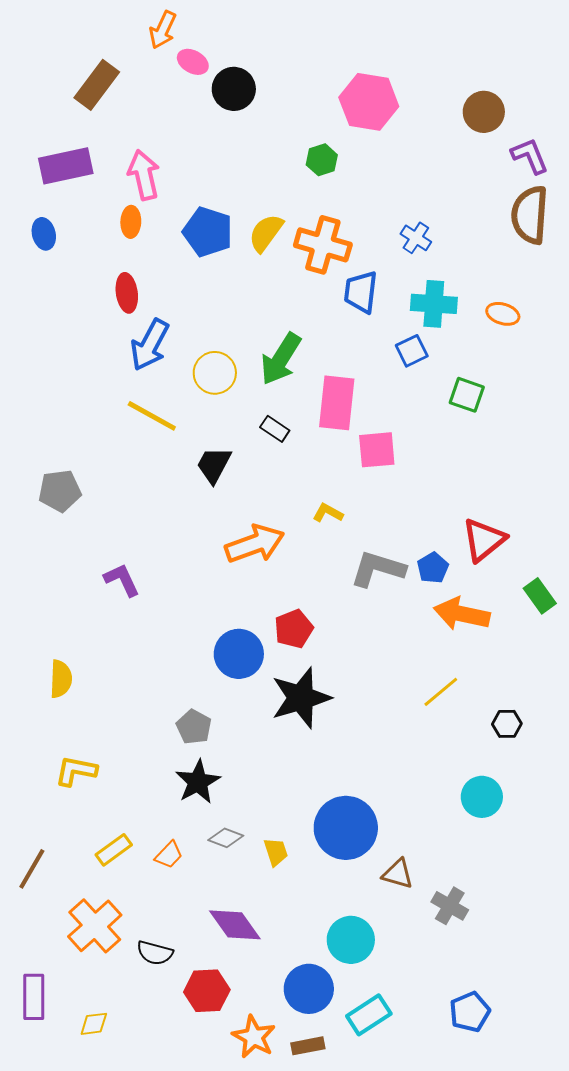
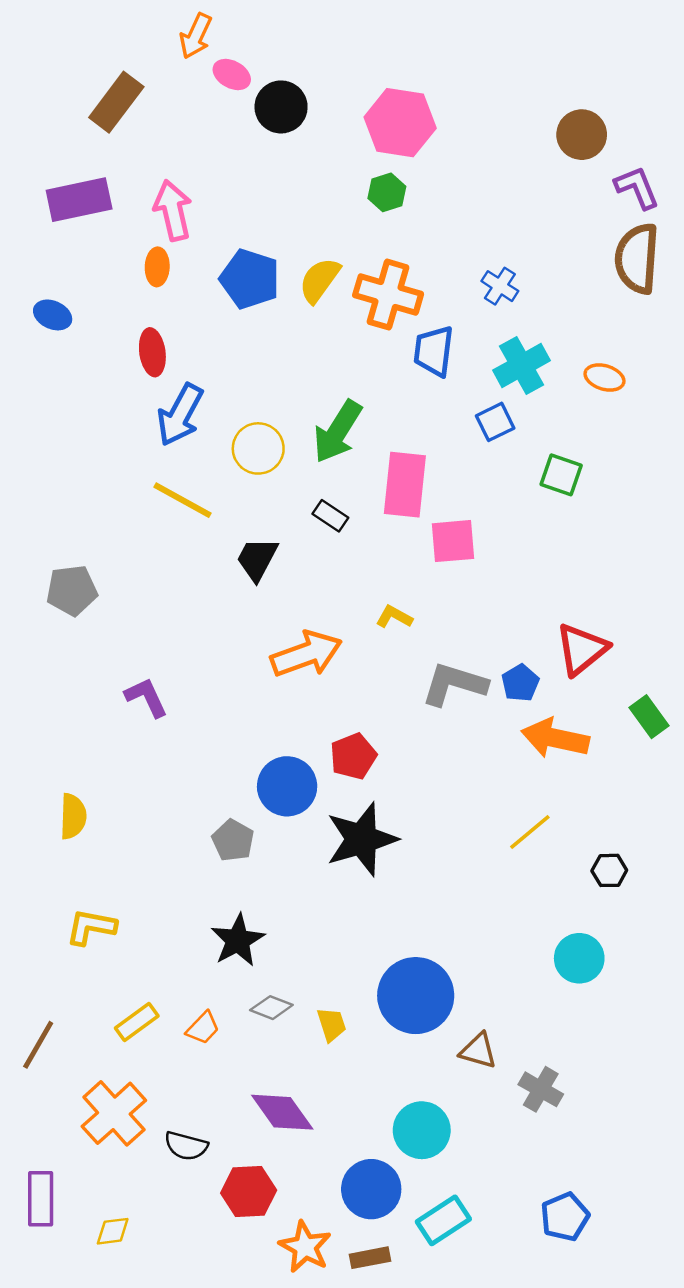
pink hexagon: (369, 102) -> (400, 123), moved
blue ellipse: (44, 234) -> (53, 315), moved, turned -52
cyan cross: (434, 304) -> (522, 365), turned -33
gray pentagon: (194, 727) -> (233, 840), moved

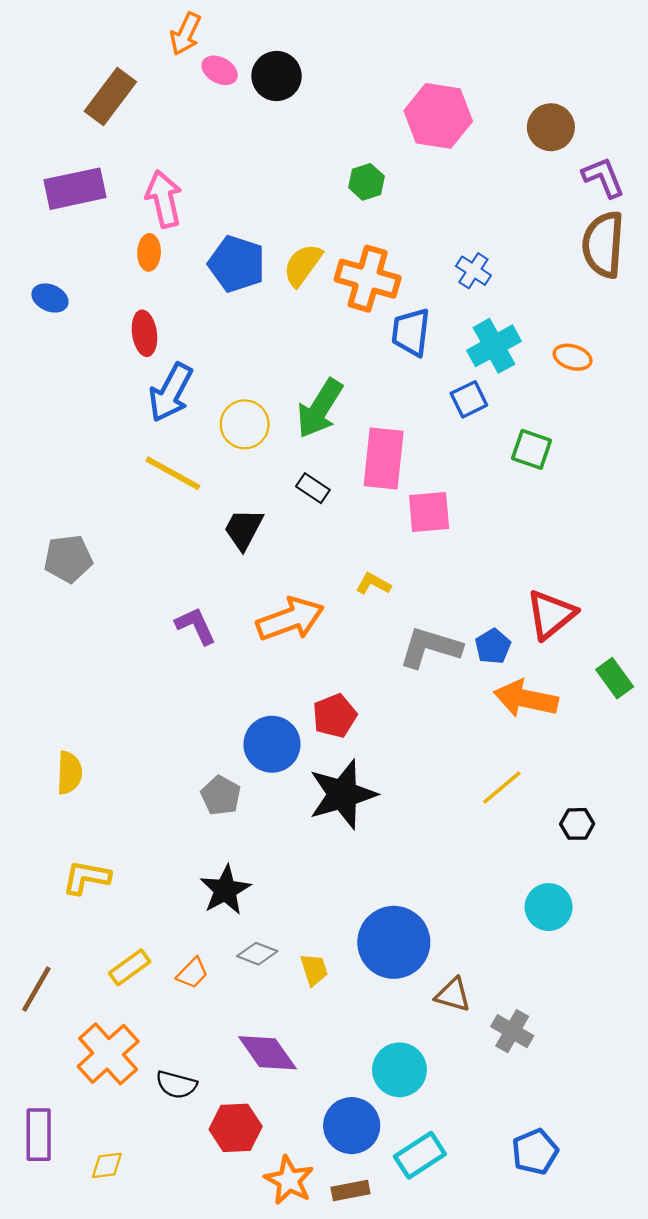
black circle: (281, 107) -> (277, 76), moved
pink hexagon: (400, 123) -> (438, 116), moved
purple L-shape: (146, 697) -> (196, 626), moved

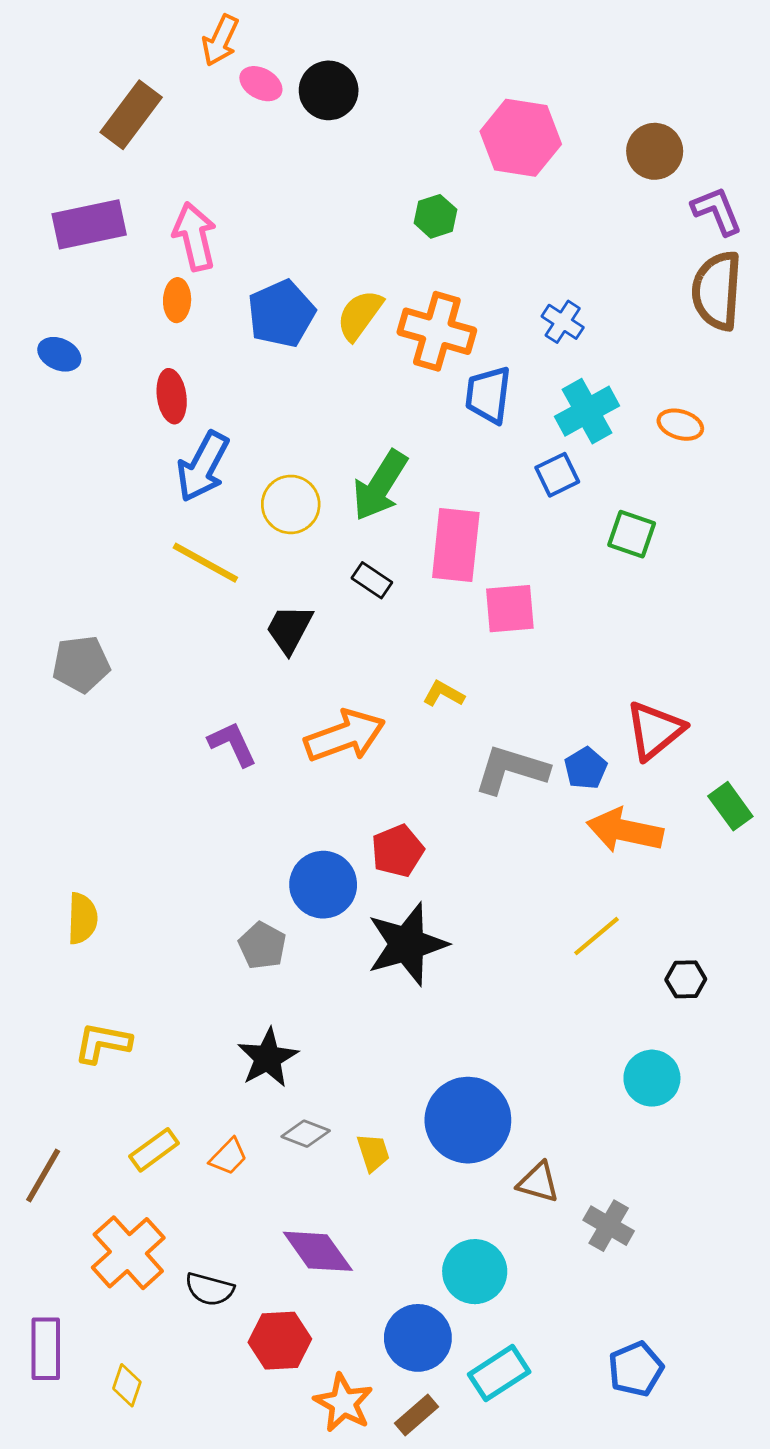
blue pentagon: (237, 264) -> (281, 314), turned 30
yellow diamond: (107, 1165) -> (127, 1385), turned -64
brown rectangle: (351, 1190) -> (417, 1415), turned -30

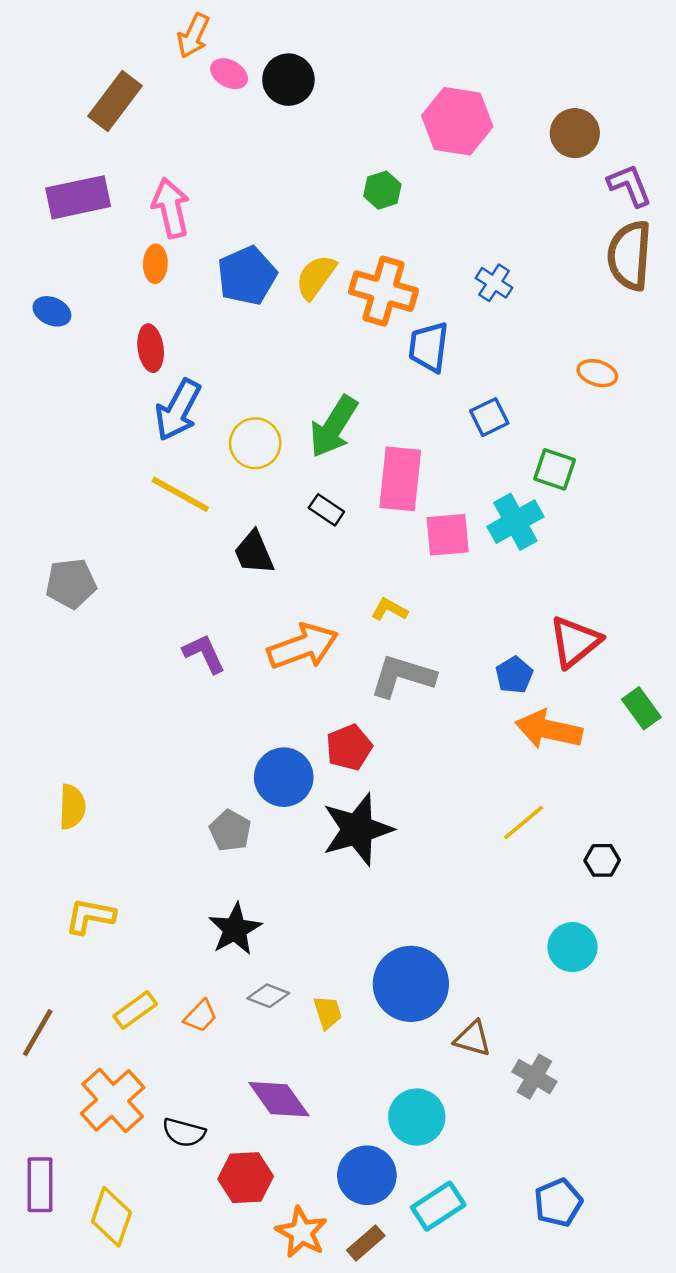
cyan cross: (587, 411) -> (515, 522), moved
black trapezoid: (289, 629) -> (254, 553), turned -51
gray L-shape: (511, 770) -> (403, 676), moved
yellow diamond: (127, 1385) -> (111, 1217), size x1.6

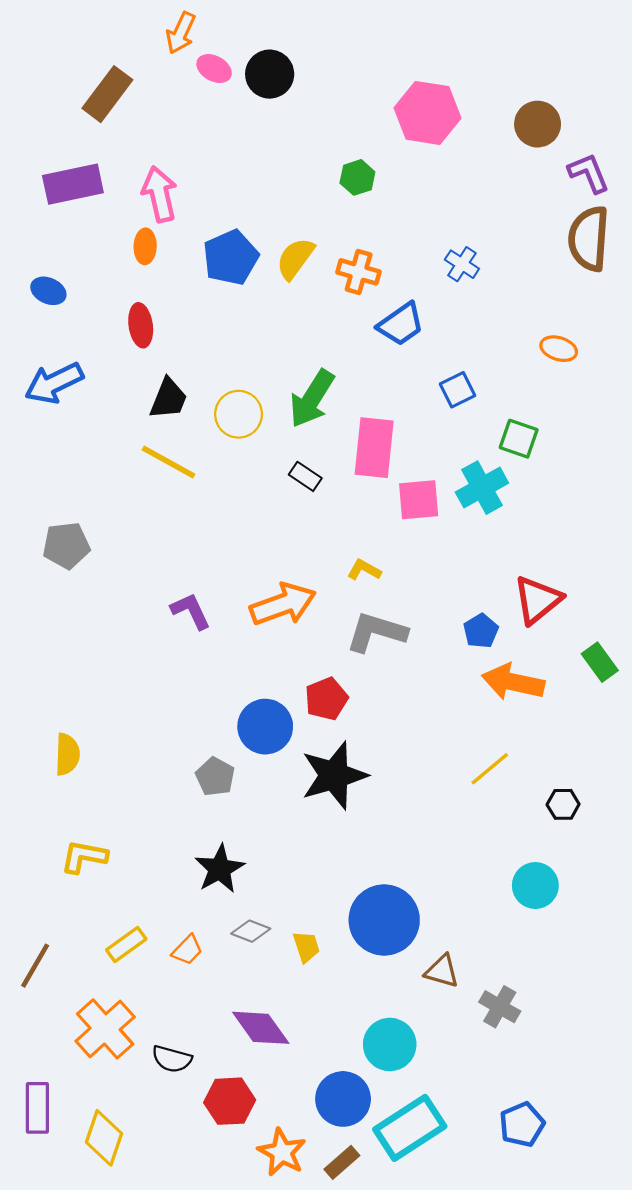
orange cross: (384, 291) -> (359, 272), size x0.7
blue trapezoid: (429, 347) -> (401, 324), turned -132
blue arrow: (178, 410) -> (54, 383), moved, turned 36
black trapezoid: (254, 553) -> (168, 399), moved, turned -135
cyan rectangle: (438, 1206) -> (410, 1128), size x1.4

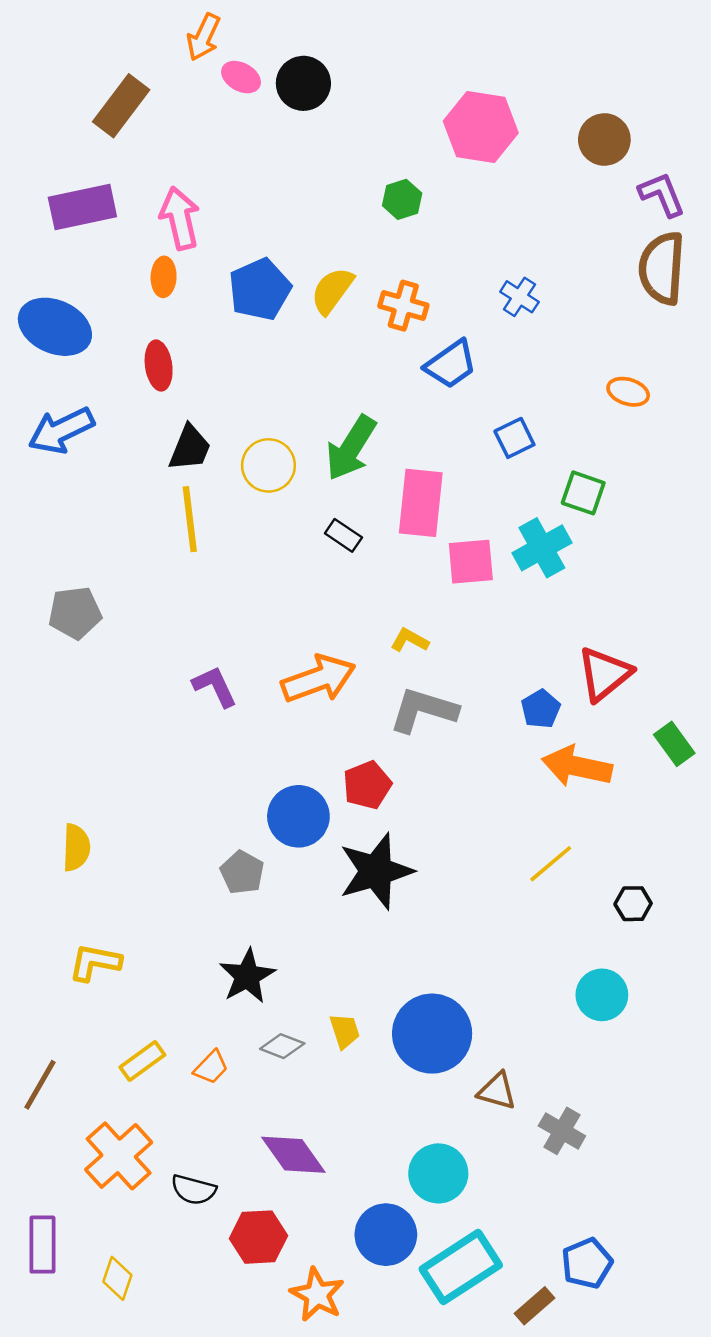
blue ellipse: (48, 291) -> (55, 327), size x1.8
yellow line: (168, 462) -> (190, 519), turned 54
yellow trapezoid: (306, 947) -> (345, 1031), moved
yellow diamond: (104, 1138) -> (117, 1278), size x0.7
brown rectangle: (342, 1162) -> (534, 1306), moved

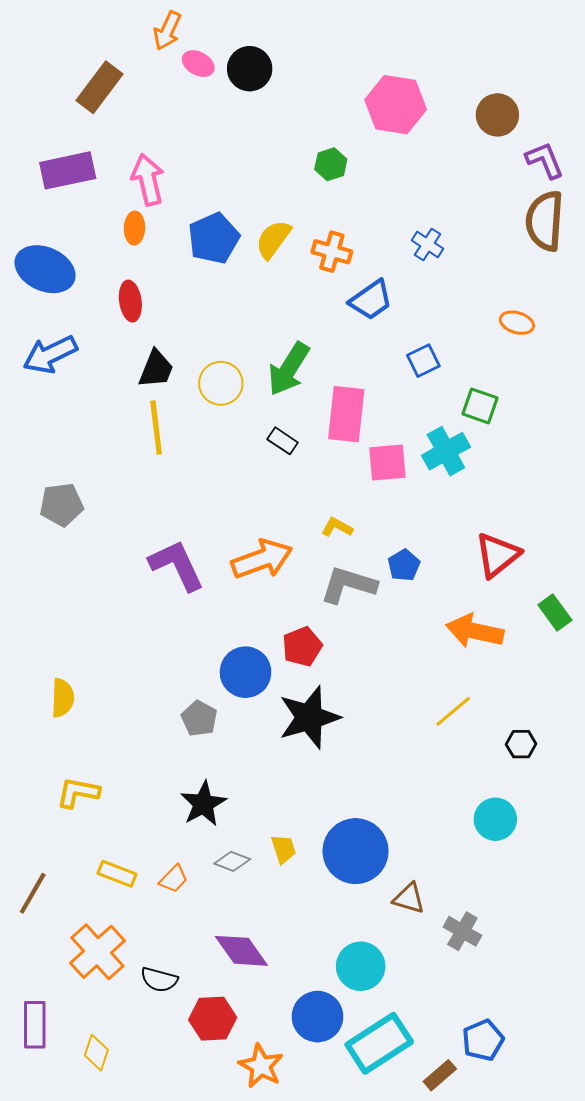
purple L-shape: (215, 686) -> (177, 565), size x1.5
blue pentagon: (541, 709) -> (404, 565), moved
yellow rectangle: (142, 1061) -> (117, 874), turned 57

